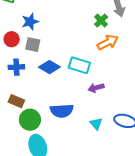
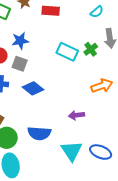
orange arrow: (108, 42) -> (102, 86), moved
cyan rectangle: (79, 65) -> (67, 52), moved
cyan triangle: (96, 124) -> (72, 151), size x1.6

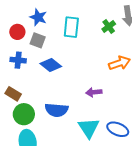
blue star: (20, 41) -> (38, 17), turned 30
cyan rectangle: (67, 52) -> (71, 27), moved, turned 70

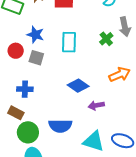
blue cross: (18, 60) -> (25, 89), moved
blue diamond: (51, 65) -> (78, 86), moved
cyan triangle: (89, 128) -> (94, 141), turned -35

